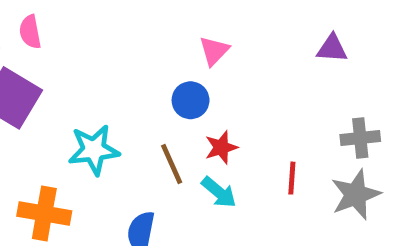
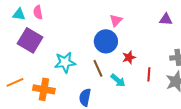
blue circle: (191, 100) -> (106, 41), size x1.5
red star: (221, 147) -> (129, 57), moved

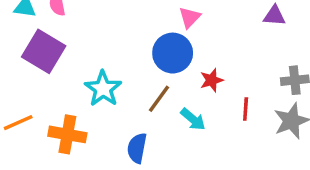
cyan star: (65, 62) -> (103, 89), turned -30
brown line: (98, 68) -> (159, 99), turned 60

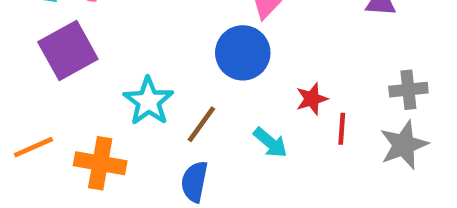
purple square: (44, 51) -> (68, 51), turned 30
red star: (212, 80) -> (312, 99), moved
brown line: (159, 99) -> (201, 124), moved

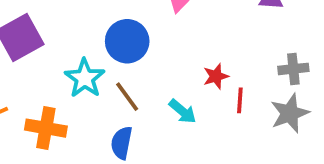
blue circle: (243, 53) -> (127, 41), moved
brown line: (201, 124) -> (127, 97), turned -72

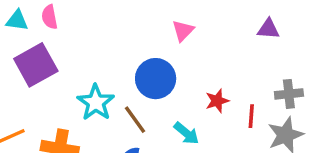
blue circle: (127, 41) -> (156, 79), moved
red line: (240, 100) -> (251, 116), moved

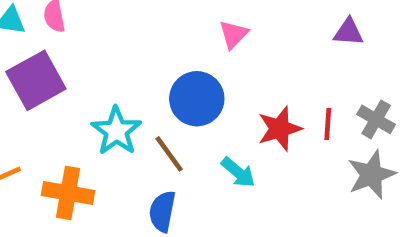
gray cross: (289, 94) -> (376, 119), turned 36
red star: (217, 101) -> (280, 129), size x1.4
red line: (251, 116) -> (328, 124), moved

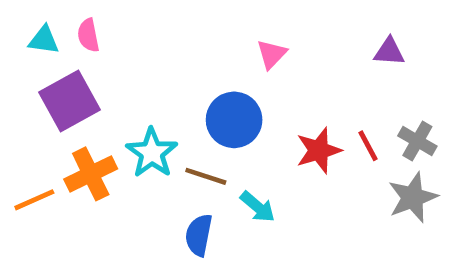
red line: (328, 124) -> (368, 146), turned -32
brown line: (169, 154) -> (206, 176), turned -36
cyan arrow: (238, 172) -> (258, 207), moved
orange cross: (68, 193) -> (91, 174), moved, turned -36

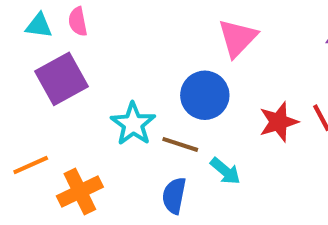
pink triangle: (272, 54) -> (238, 38), size x1.5
orange cross: (91, 174) -> (80, 192), moved

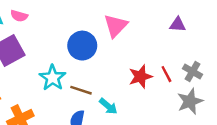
pink semicircle: (78, 22) -> (19, 16), turned -63
blue circle: (205, 95) -> (82, 46), moved

